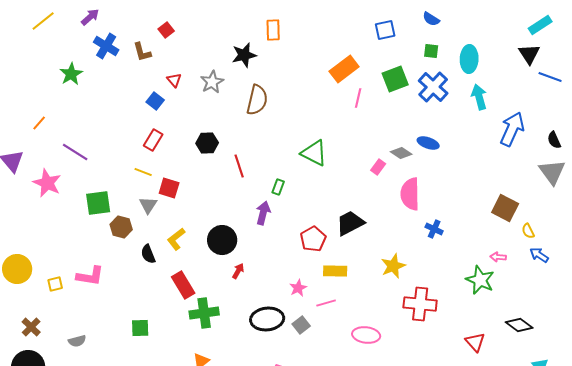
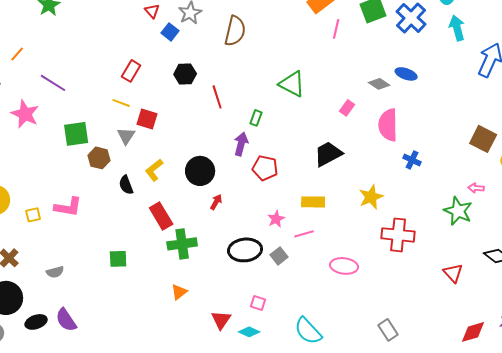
blue square: (155, 101) -> (170, 32), moved
pink rectangle: (378, 167) -> (347, 108), moved
red pentagon: (313, 239) -> (265, 168), moved, turned -30

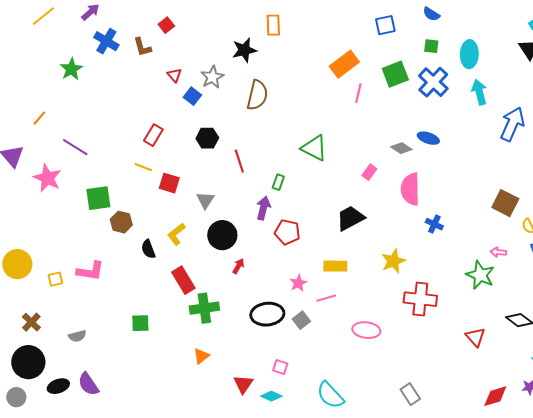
gray triangle: (126, 136) -> (205, 200), moved

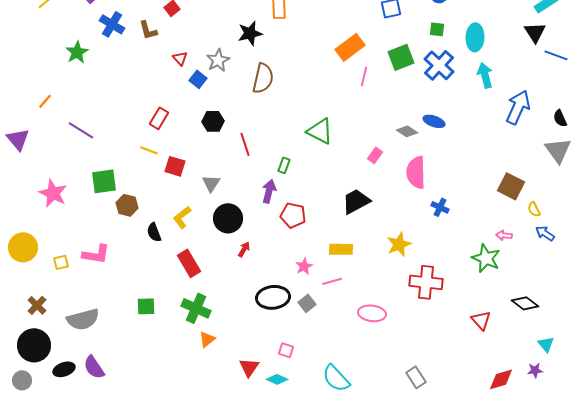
pink star: (47, 178) -> (53, 193), moved
green cross: (204, 308) -> (196, 308), moved, turned 32
gray semicircle: (77, 336) -> (83, 319), size x1.8

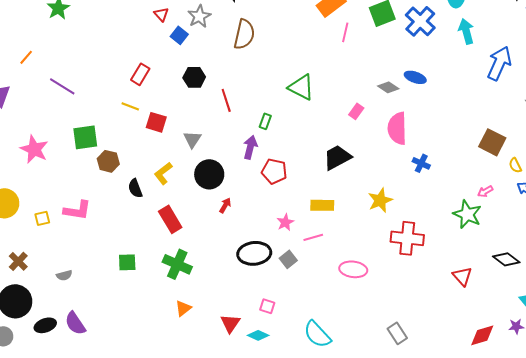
pink arrow: (504, 235) -> (485, 191), turned -35
gray semicircle: (83, 319) -> (64, 275), size x0.5
orange triangle: (207, 339) -> (183, 308), moved

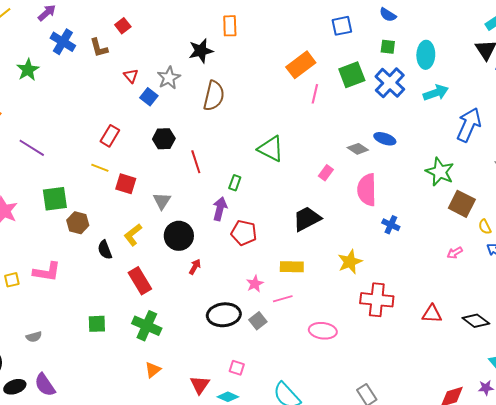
cyan arrow: (466, 31) -> (436, 93), turned 85
green star: (467, 214) -> (440, 172), moved
red triangle: (462, 276) -> (432, 314), moved, turned -45

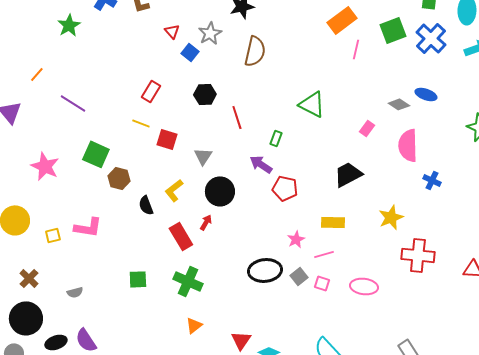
green square: (55, 199) -> (96, 154), turned 32
purple arrow: (220, 209) -> (261, 164), turned -70
red arrow: (195, 267) -> (206, 222), moved
pink square: (237, 368) -> (322, 283), moved

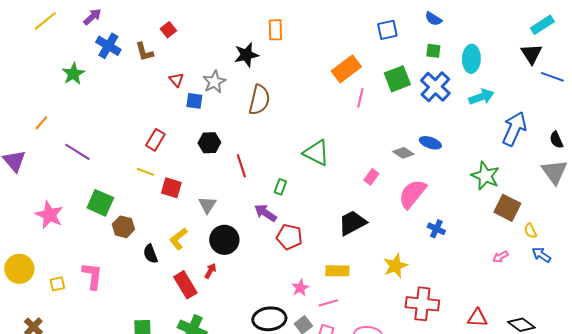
blue square: (190, 52) -> (194, 101), turned -30
pink semicircle: (408, 145) -> (412, 194), turned 40
pink L-shape: (88, 227) -> (92, 276), turned -92

